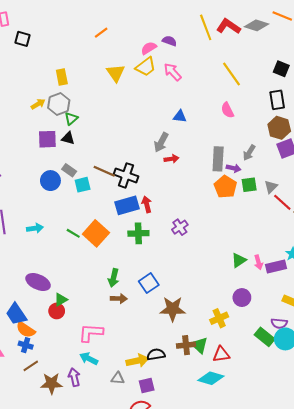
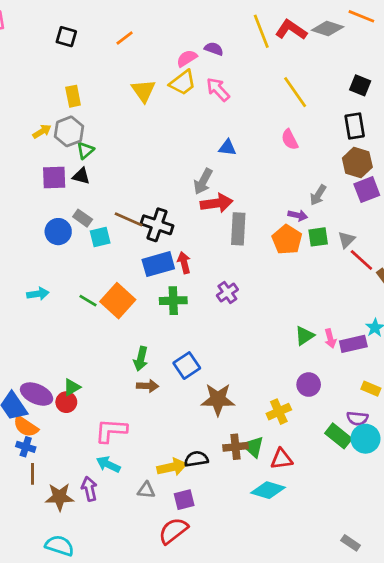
black square: (23, 39) -> (66, 37), moved
red arrow: (172, 159) -> (217, 203), size x1.6
gray rectangle: (218, 159) -> (238, 229), moved
purple ellipse: (38, 282) -> (37, 394), moved
brown line: (31, 366) -> (32, 474), turned -56

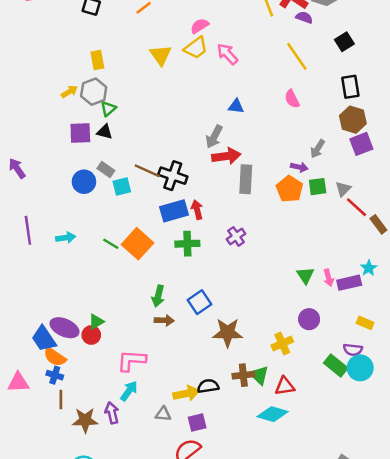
purple semicircle: (214, 49) -> (304, 17), moved
black square: (360, 85) -> (344, 42), moved, turned 36
green triangle: (305, 336) -> (305, 275), turned -30
cyan arrow: (108, 464) -> (129, 391), turned 100

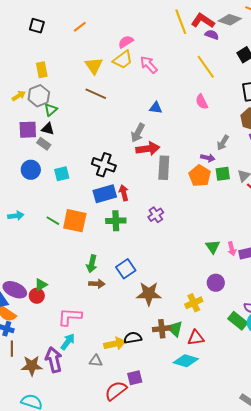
gray rectangle: (106, 170) -> (44, 144), moved
brown line: (147, 171) -> (96, 94), moved
orange square: (137, 244) -> (75, 221), turned -30
purple arrow: (112, 413) -> (54, 360), size x1.4
purple square: (197, 423) -> (135, 378), moved

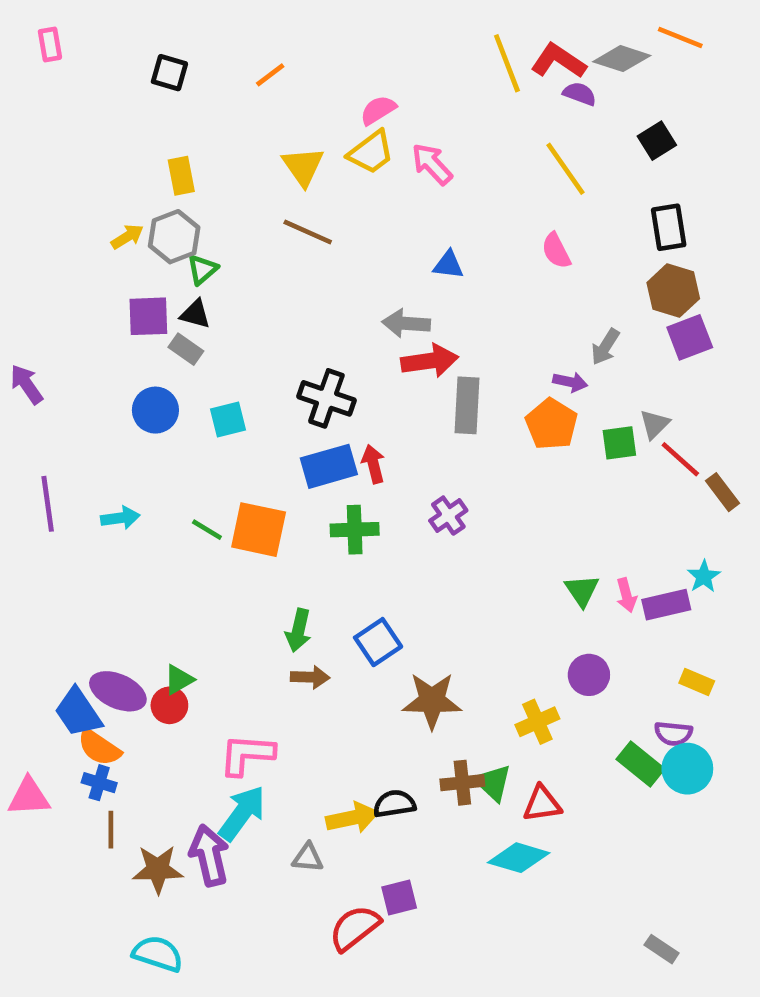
gray arrow: (138, 133) -> (406, 323), turned 66
green square: (223, 174) -> (619, 443), moved
cyan arrow: (68, 342) -> (242, 813), size x1.4

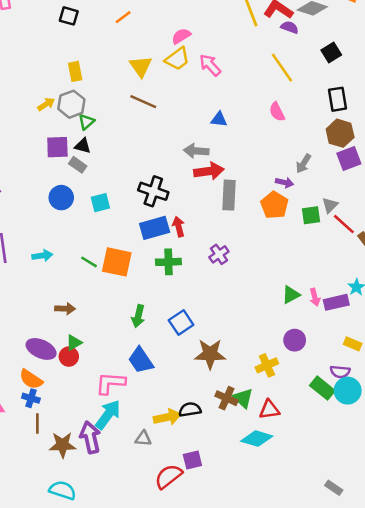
green triangle: (582, 591) -> (291, 295), turned 36
brown arrow: (310, 677) -> (65, 309), moved
blue trapezoid: (78, 712) -> (141, 360), moved
brown cross: (462, 783) -> (227, 398), turned 30

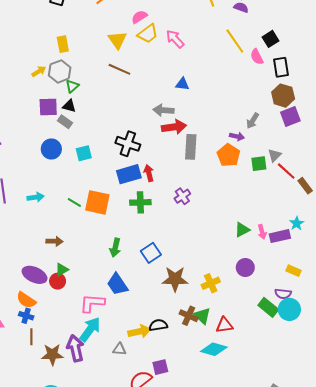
pink semicircle: (181, 36) -> (139, 17), moved
black square: (331, 52) -> (270, 39), moved
pink semicircle: (277, 112) -> (257, 57), moved
yellow cross: (267, 365) -> (211, 283), moved

